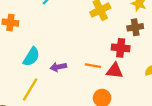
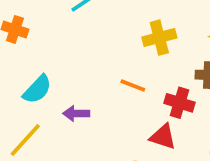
orange line: (93, 66) -> (133, 86), moved

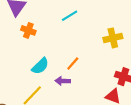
orange line: (133, 86) -> (73, 64), moved, turned -72

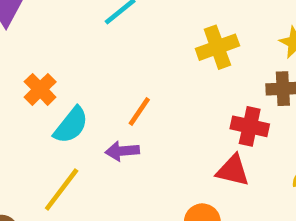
orange cross: (28, 30) -> (40, 89), moved, turned 32

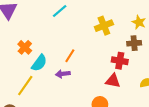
yellow line: (62, 190) -> (25, 86), moved

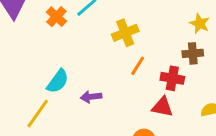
yellow cross: (104, 26) -> (125, 33), moved
orange cross: (25, 47) -> (56, 17), moved
orange line: (70, 56) -> (138, 66), moved

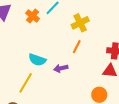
orange line: (138, 66) -> (77, 47), moved
cyan semicircle: (58, 81) -> (37, 60), turned 78

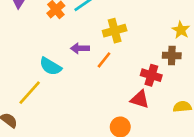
purple arrow: (61, 68) -> (80, 48), moved

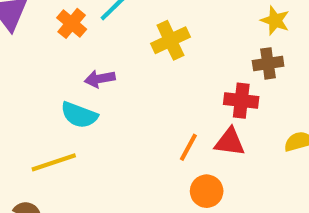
purple arrow: (80, 48) -> (100, 79), moved
orange line: (104, 60) -> (188, 147), moved
yellow line: (30, 93) -> (54, 162), turned 40

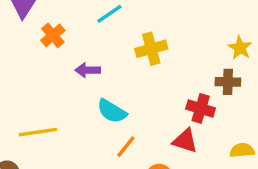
orange cross: (72, 23) -> (53, 35), moved
cyan semicircle: (79, 115) -> (112, 111), moved
orange line: (188, 147) -> (126, 147), moved

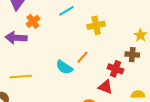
yellow cross: (151, 49) -> (96, 25), moved
purple arrow: (88, 70) -> (16, 38), moved, size x1.5
orange line: (126, 147) -> (82, 57), moved

